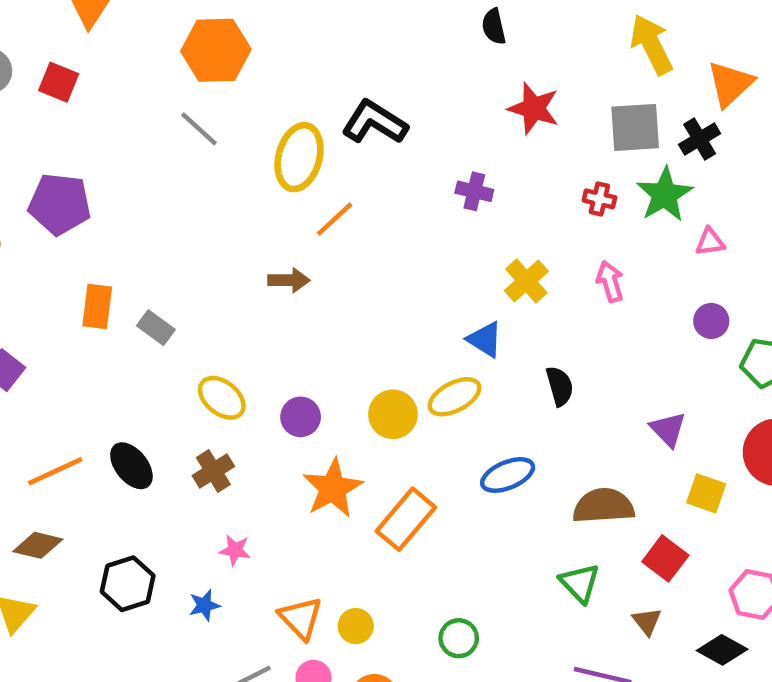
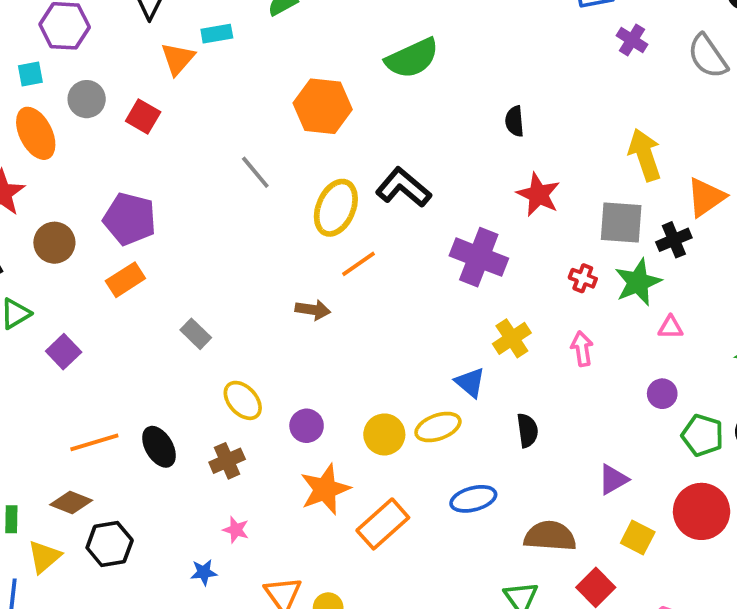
orange hexagon: (216, 50) -> (323, 106), moved
purple cross: (474, 191) -> (479, 257), size x1.8
orange rectangle: (97, 306) -> (125, 280), moved, turned 42
purple triangle: (668, 429) -> (613, 479), turned 36
black hexagon: (128, 584) -> (110, 544), moved

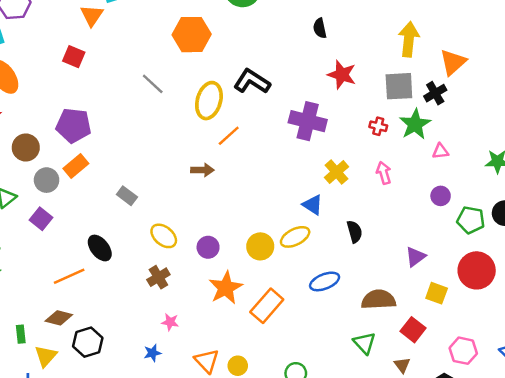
gray circle: (87, 99) -> (47, 180), moved
yellow arrow: (645, 155) -> (409, 39), turned 32
black ellipse: (159, 447) -> (100, 248), moved

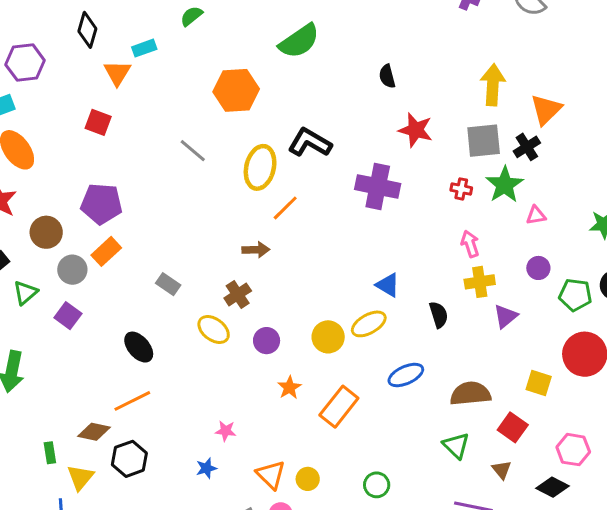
yellow cross: (336, 172) -> (480, 282), moved, turned 35
purple triangle: (415, 257) -> (505, 316), moved
orange line: (69, 276) -> (132, 401), moved
brown cross: (158, 277) -> (238, 294), moved
orange star: (226, 288) -> (289, 388), size x0.6

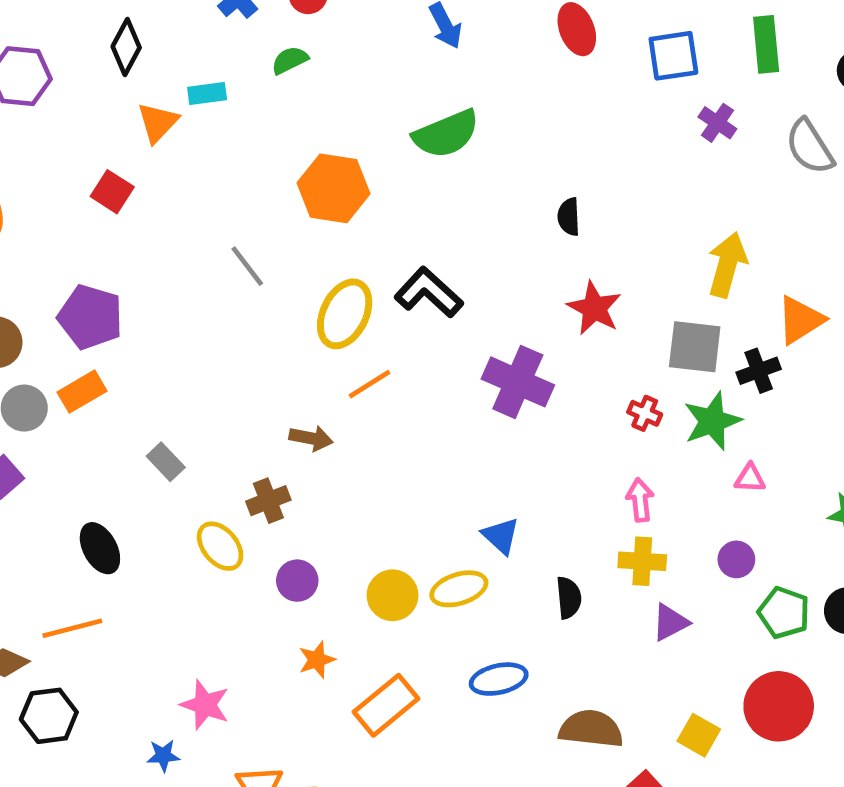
pink star: (226, 431) -> (205, 705), size x1.5

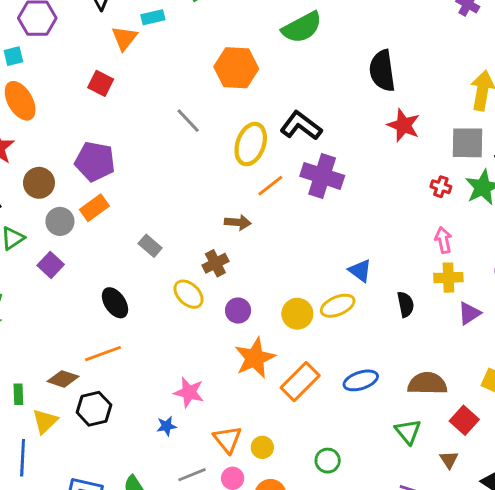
black semicircle: (569, 217) -> (382, 71), size x1.8
purple cross: (518, 382) -> (322, 176), moved
orange star: (317, 660) -> (255, 358), size x1.8
blue ellipse: (499, 679) -> (361, 380), moved

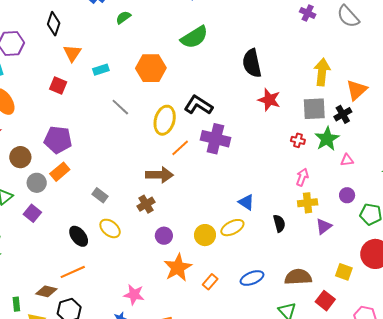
cyan rectangle: (153, 17) -> (101, 70), moved
brown arrow: (238, 222) -> (159, 175), size x1.5
pink arrow: (443, 240) -> (302, 177), turned 36
yellow ellipse: (189, 294) -> (110, 228), moved
orange rectangle: (300, 382) -> (210, 282), size x0.6

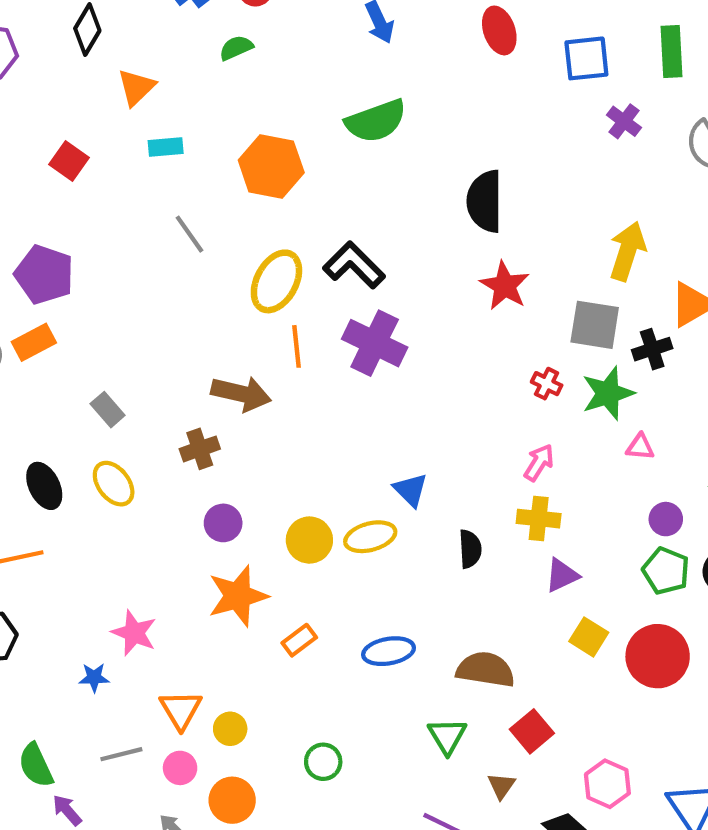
orange triangle: (72, 53) -> (136, 87), moved
orange line: (180, 148) -> (297, 346), turned -66
purple circle: (347, 195) -> (666, 519), moved
yellow square: (344, 272) -> (589, 637), moved

